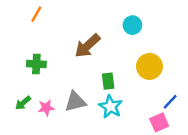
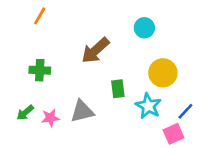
cyan star: (111, 107) -> (148, 106), moved

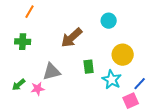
green cross: (40, 70) -> (23, 42), moved
gray triangle: (82, 111) -> (52, 72), moved

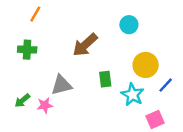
blue line: (140, 84) -> (166, 85), moved

